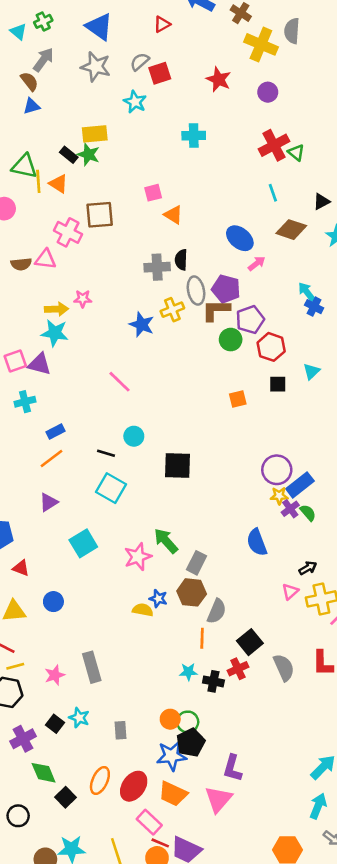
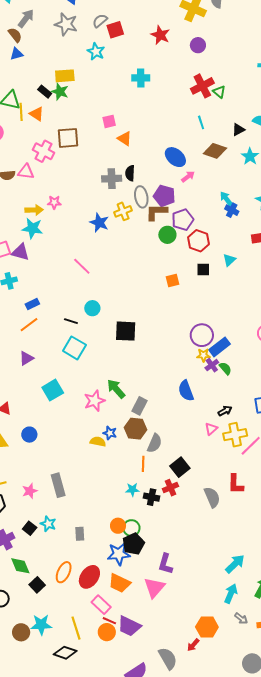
gray semicircle: (284, 667) -> (212, 497), moved

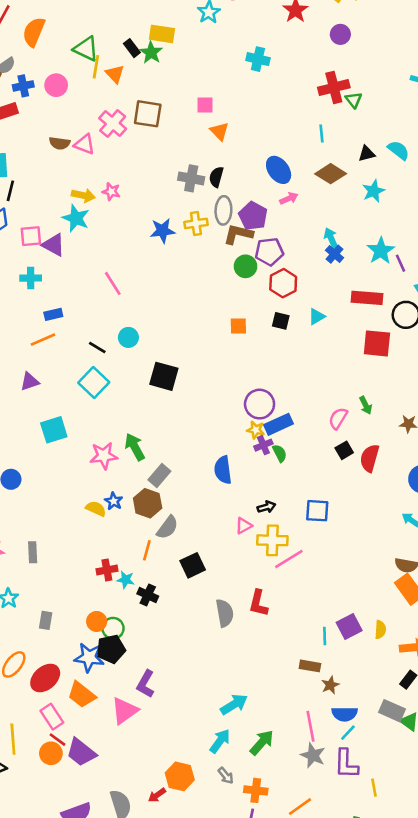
blue star: (99, 223) -> (162, 231), turned 30
pink line: (82, 266) -> (113, 283), moved
gray rectangle: (58, 485) -> (33, 552), size x0.7
red cross: (170, 488) -> (107, 570), moved

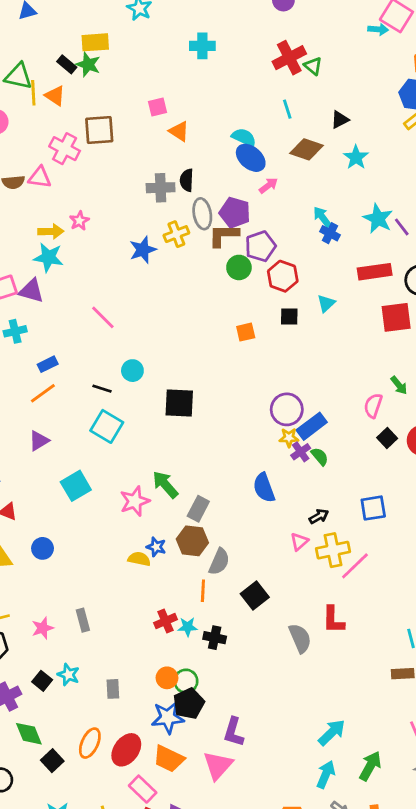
cyan semicircle: (398, 150) -> (244, 137), moved
pink star: (111, 192) -> (79, 221), turned -30

